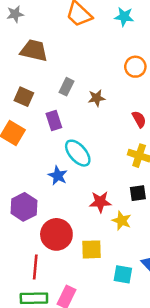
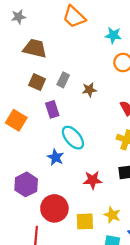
cyan star: (124, 17) -> (113, 35), moved
brown square: (24, 97) -> (37, 82), moved
yellow star: (122, 221) -> (112, 215), moved

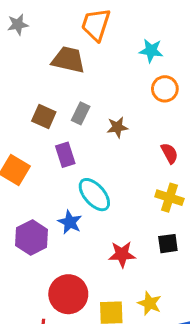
orange trapezoid: (74, 17) -> (96, 25), turned 65
brown trapezoid: (35, 48) -> (68, 60), moved
purple hexagon: (26, 184) -> (32, 237), moved

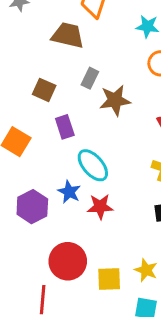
gray rectangle: (81, 113) -> (90, 78), moved
brown star: (117, 127) -> (115, 100), size x1.5
red star: (122, 254) -> (100, 207), moved

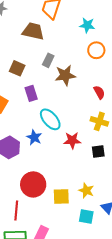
red star: (100, 207) -> (72, 140), moved

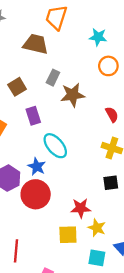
brown square: (17, 68) -> (17, 87), turned 35
red star: (72, 140) -> (81, 208), moved
red circle: (33, 184) -> (36, 194), moved

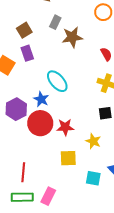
purple rectangle: (33, 116) -> (27, 53), moved
red star: (81, 208) -> (65, 127), moved
yellow star: (97, 228) -> (93, 141), moved

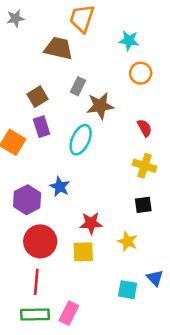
cyan ellipse: (57, 81) -> (81, 140), moved, turned 65
red circle: (40, 123) -> (40, 241), moved
yellow square: (68, 158) -> (83, 252), moved

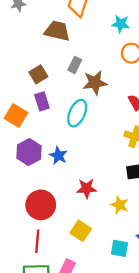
purple hexagon: (27, 200) -> (29, 152), moved
yellow square: (83, 252) -> (81, 231), moved, turned 36

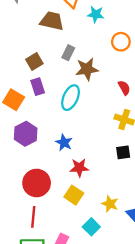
cyan star: (121, 24) -> (96, 14), moved
blue star: (58, 155) -> (64, 142), moved
yellow star: (120, 205) -> (110, 204), moved
yellow square: (81, 231) -> (74, 195), moved
cyan square: (120, 248) -> (91, 227), moved, turned 35

